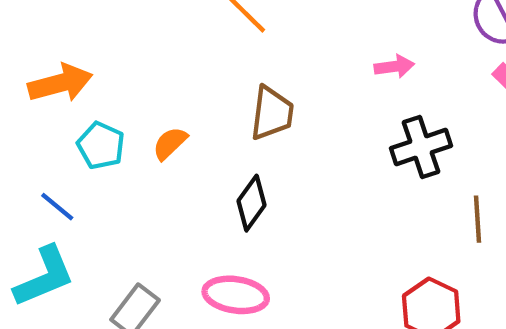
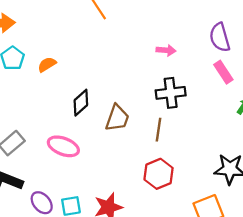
brown trapezoid: (272, 113) -> (117, 118), moved
brown line: (477, 219) -> (159, 130), moved

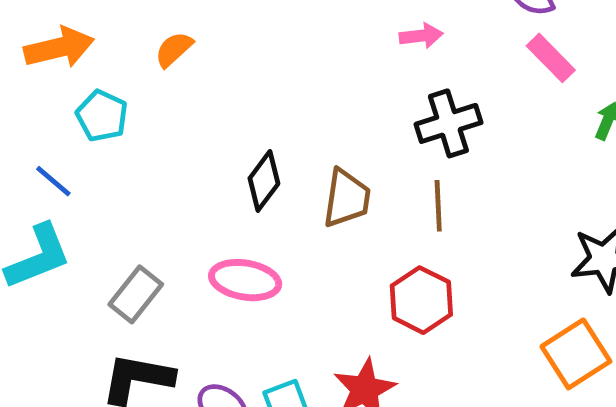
orange semicircle: (47, 64) -> (174, 49), moved
red hexagon: (159, 174) -> (421, 300), moved

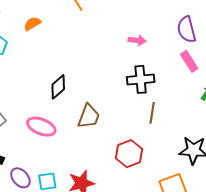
brown trapezoid: (347, 198) -> (89, 116), moved
brown line: (438, 206) -> (152, 113), moved
red hexagon: (421, 300) -> (129, 154), moved

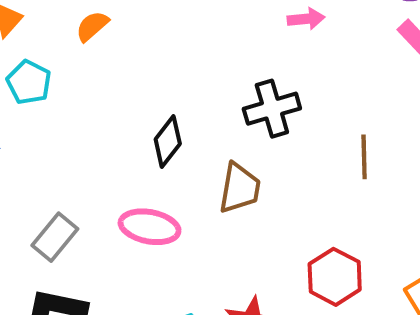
black cross: (141, 79) -> (272, 109), moved
red hexagon: (129, 154) -> (335, 277), moved

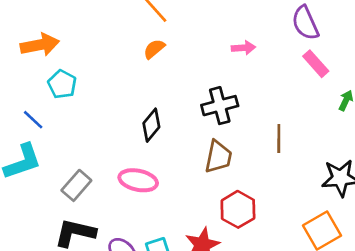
orange semicircle: (92, 26) -> (154, 49), moved
brown trapezoid: (240, 188) -> (218, 157), moved
red hexagon: (335, 277) -> (238, 209), moved

